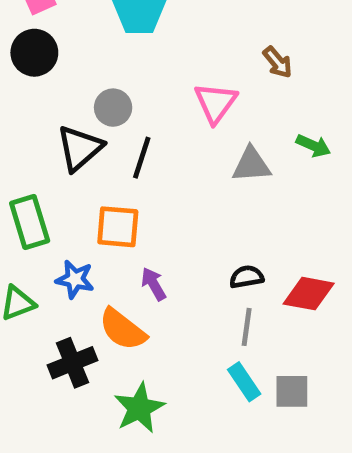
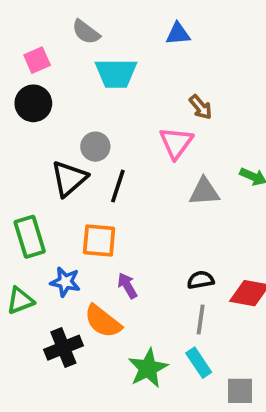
brown arrow: (278, 62) -> (201, 107), moved
gray square: (292, 391) -> (240, 391), moved
green star: (139, 408) -> (148, 368), moved

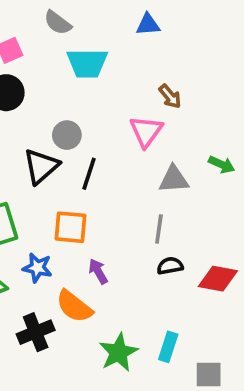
gray line: (201, 319) -> (159, 229), moved
cyan rectangle: (199, 363) -> (168, 347), turned 52

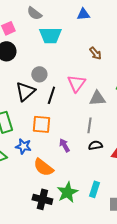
pink triangle: (146, 131) -> (76, 83), moved
purple arrow: (98, 271) -> (64, 145), moved
black cross: (36, 332) -> (42, 199), moved, turned 36

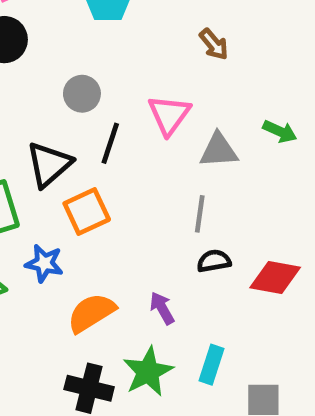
black triangle: (25, 91) -> (49, 164), moved
orange square: (41, 124) -> (87, 212), turned -30
purple arrow: (64, 145) -> (162, 308), moved
orange semicircle: (43, 167) -> (91, 313), turned 110

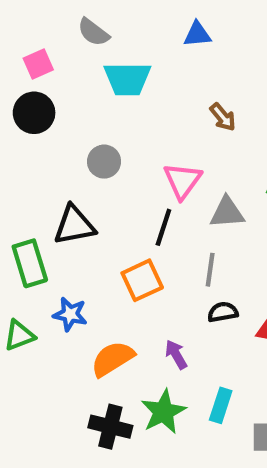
black line: (110, 143) -> (163, 227), moved
black triangle: (49, 164) -> (74, 225), turned 30
orange square: (87, 212) -> (142, 280), moved

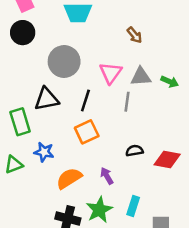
gray circle: (104, 162) -> (64, 61), size x1.6
gray triangle: (227, 212) -> (141, 77), moved
black line: (163, 227) -> (85, 100), moved
gray line: (210, 270) -> (127, 102), moved

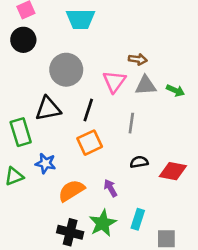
brown arrow: (134, 35) -> (138, 59), moved, turned -42
gray line: (127, 102) -> (131, 123), moved

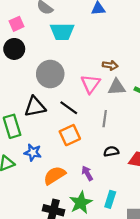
black line: (88, 110) -> (69, 108), turned -72

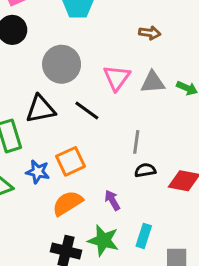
brown arrow: (110, 65) -> (150, 33), moved
gray line: (105, 119) -> (136, 142), moved
orange square: (70, 135) -> (70, 161), moved
green star: (81, 203) -> (103, 240), turned -30

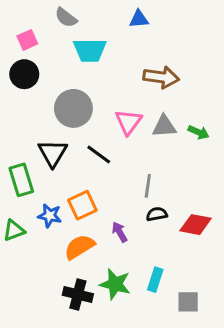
brown arrow: (150, 33) -> (161, 77), size x1.6
black triangle: (41, 109) -> (53, 153), turned -48
purple arrow: (112, 200) -> (120, 232), moved

